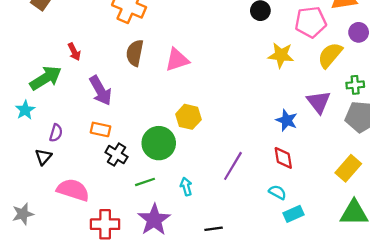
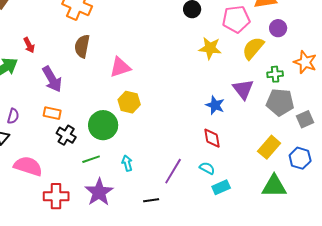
pink triangle: (177, 60) -> (120, 67), moved
purple line: (233, 166) -> (173, 171), moved

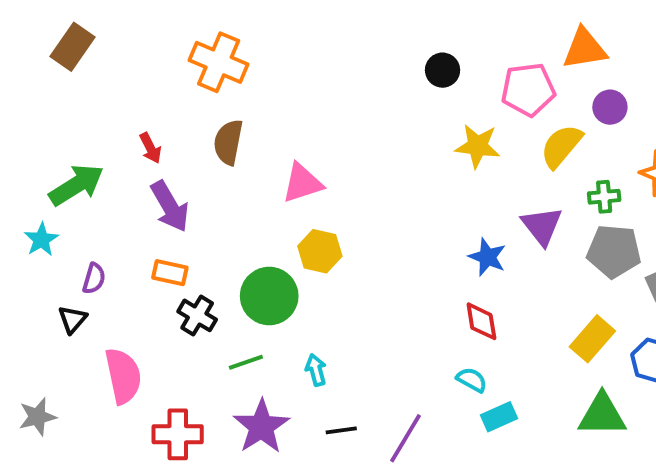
red arrow: (29, 45) -> (150, 148), moved
pink semicircle: (28, 166) -> (123, 376), turned 60
purple line: (173, 171) -> (406, 438), moved
black line: (151, 200) -> (341, 430), moved

